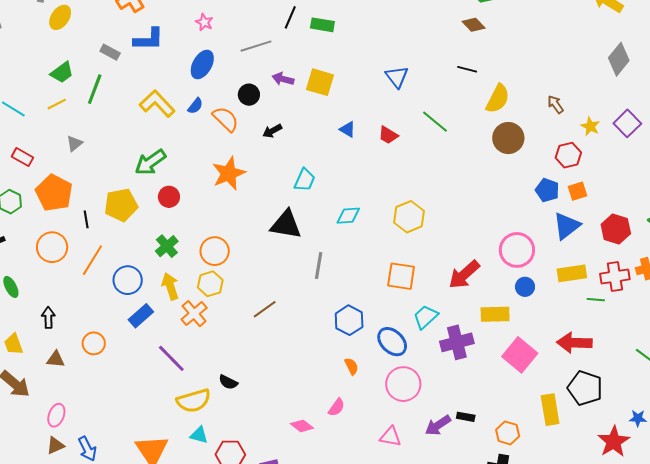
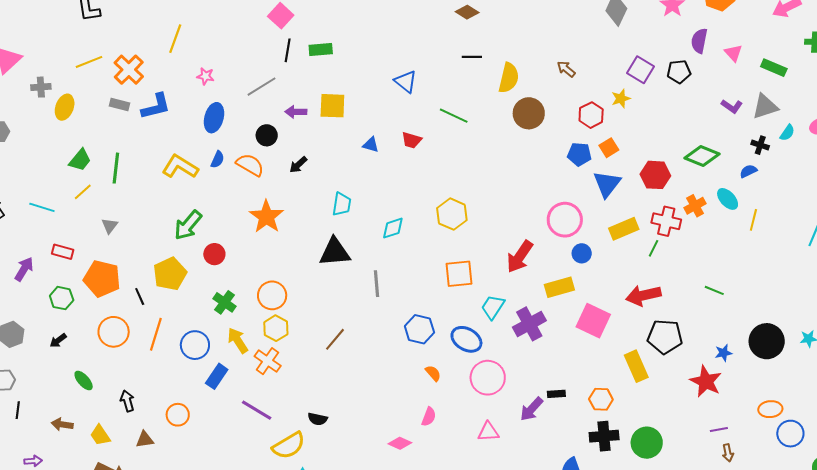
gray rectangle: (110, 52) -> (120, 105), moved
yellow star: (590, 126) -> (621, 99), moved, turned -30
red cross: (615, 277) -> (666, 221), turned 36
green line: (596, 300) -> (653, 248), turned -54

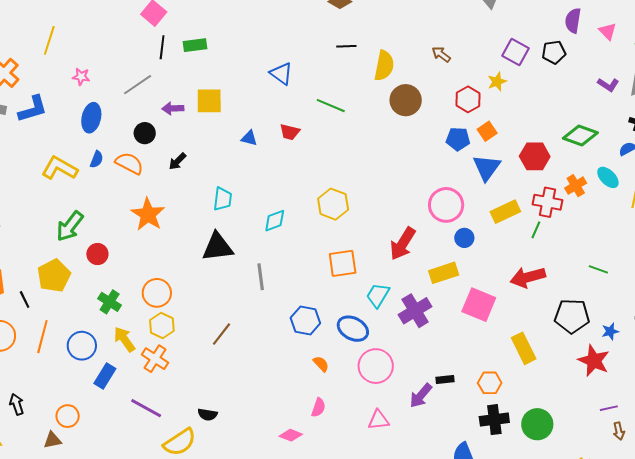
black pentagon: (665, 337) -> (572, 316), moved
brown triangle: (145, 440) -> (52, 440), moved

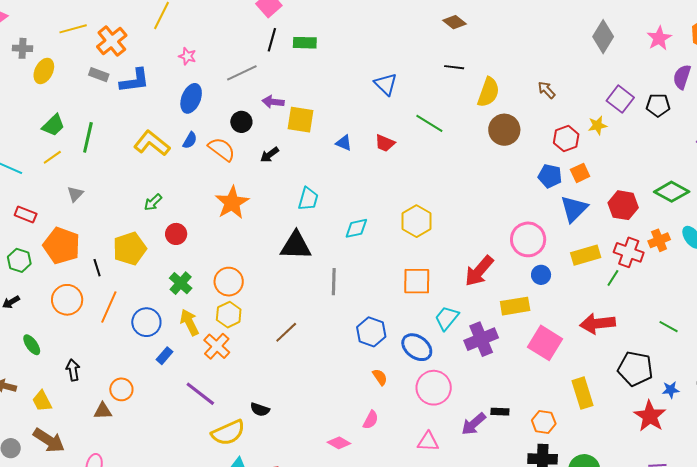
yellow square: (209, 101) -> (301, 120), moved
green arrow: (70, 226) -> (153, 202), size x0.6
blue rectangle: (105, 376) -> (164, 356), size x0.7

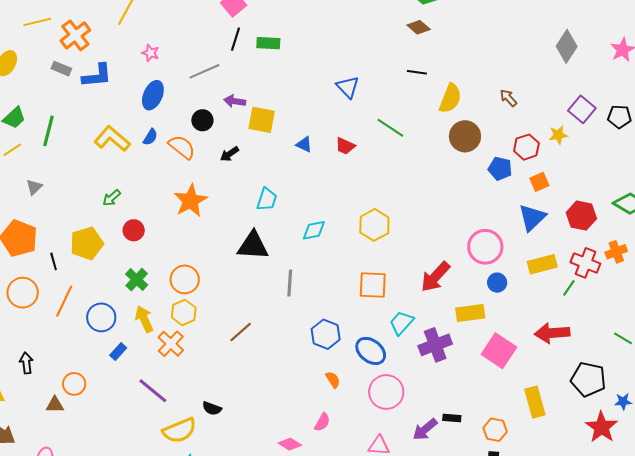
blue pentagon: (550, 176) -> (500, 169), moved

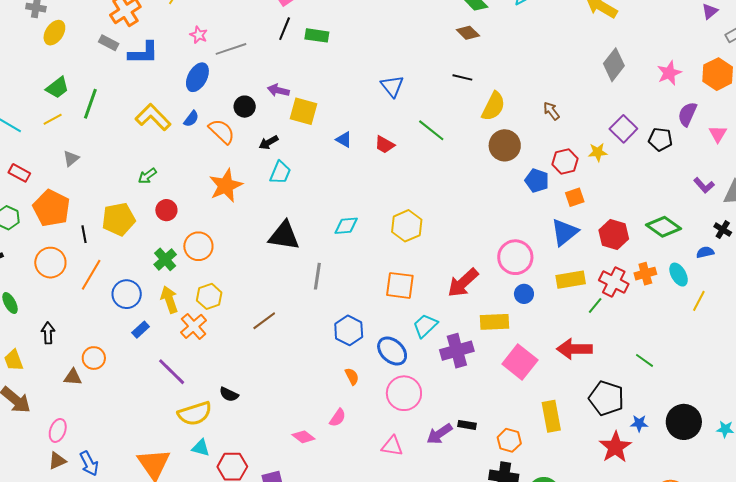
gray line: (204, 71) -> (231, 49), moved
cyan trapezoid: (267, 199) -> (280, 173), moved
orange circle: (185, 279) -> (198, 246), moved

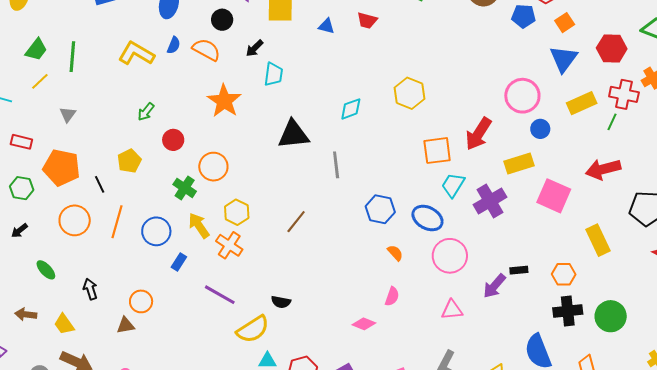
yellow pentagon: (119, 219) -> (129, 161), size x0.7
orange square: (400, 285) -> (437, 151), moved

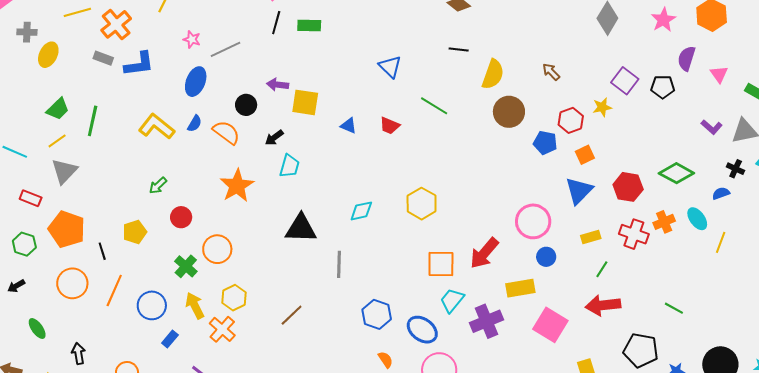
yellow rectangle: (582, 103) -> (591, 237), size x0.7
gray triangle: (68, 114) -> (64, 171), moved, size x1.6
green line: (612, 122) -> (602, 269), moved

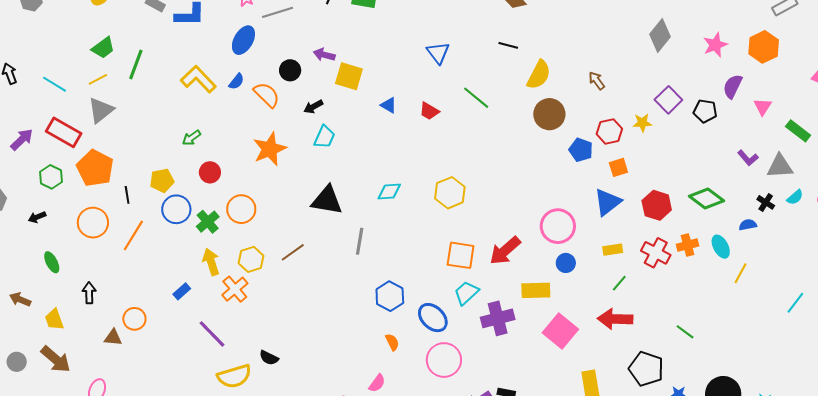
red rectangle: (31, 198) -> (64, 132), size x1.6
blue circle: (152, 305) -> (176, 209), moved
brown line: (292, 315) -> (293, 252), moved

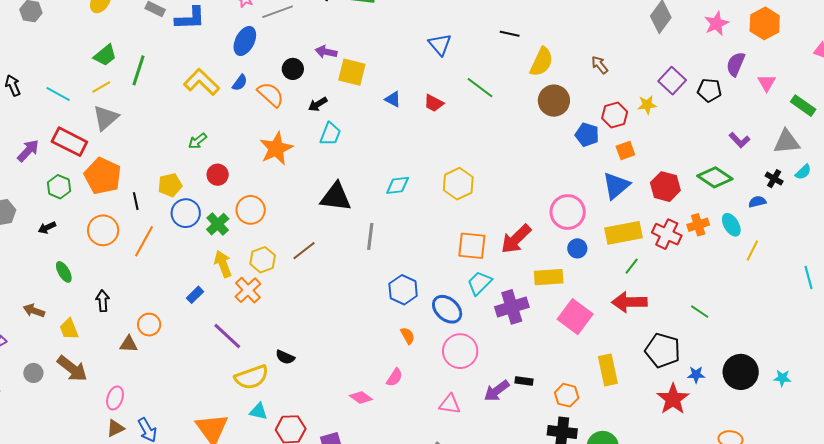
purple L-shape: (748, 158) -> (740, 140), moved
yellow rectangle: (613, 250) -> (624, 233), size x1.8
cyan line: (795, 303) -> (809, 277), turned -50

